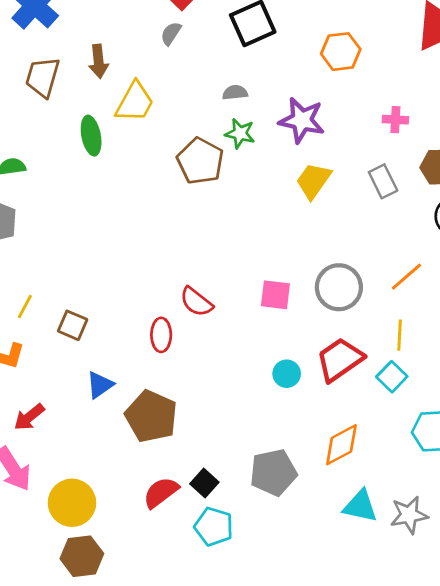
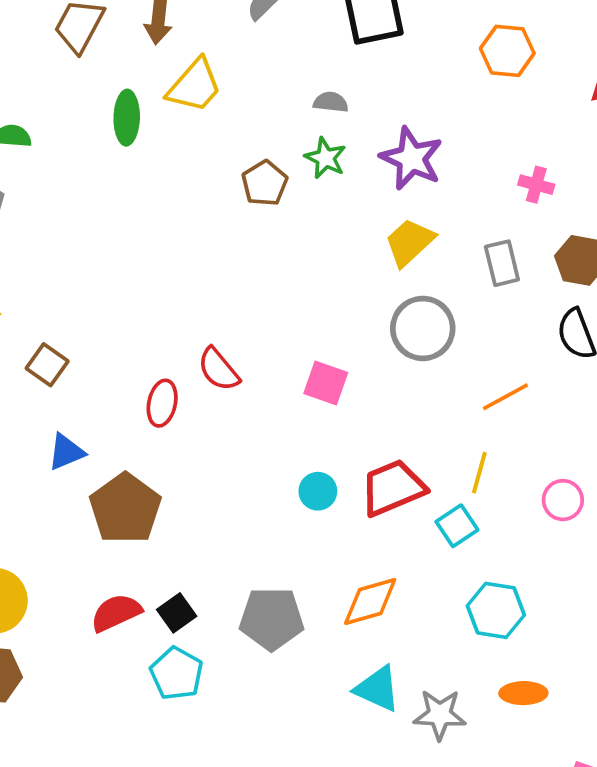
orange hexagon: (341, 52) -> (507, 51), moved
brown pentagon: (200, 161) -> (265, 183), size x0.7
gray circle: (339, 287) -> (423, 328), moved

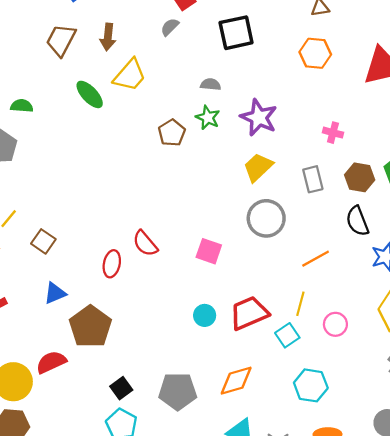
green ellipse: (127, 118) -> (90, 94), turned -44
pink circle: (563, 500) -> (335, 324), moved
red semicircle: (116, 613) -> (51, 362), moved

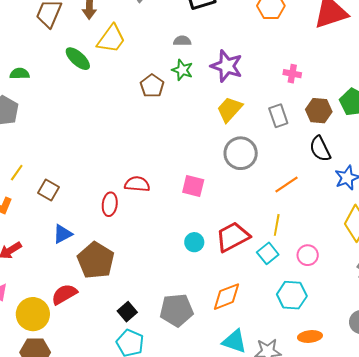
red semicircle: (145, 243) -> (137, 184), turned 140
pink circle: (335, 324) -> (308, 255), moved

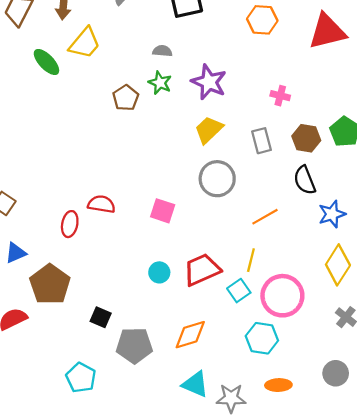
pink circle: (308, 255) -> (282, 296), size x1.8
black square: (127, 312) -> (101, 317), moved, turned -30

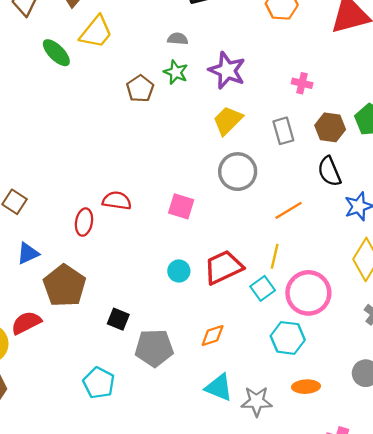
orange diamond: (190, 335) -> (213, 336), size x0.7

